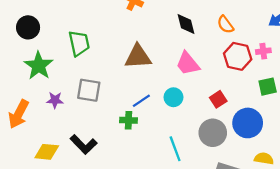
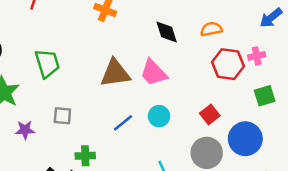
orange semicircle: (225, 25) -> (211, 29), turned 120
pink trapezoid: (188, 64) -> (154, 73), moved
gray square: (89, 90) -> (62, 116), size x0.7
green cross: (129, 120) -> (85, 156), moved

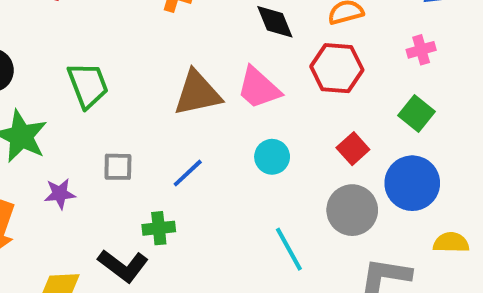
red hexagon: (228, 64) -> (337, 68), moved
green square: (265, 96) -> (417, 114), moved, turned -30
blue line: (123, 123) -> (188, 173), moved

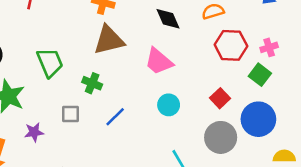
pink cross: (421, 50) -> (269, 47), moved
red hexagon: (337, 68) -> (231, 45), moved
brown triangle: (197, 93) -> (109, 40), moved
green cross: (159, 228) -> (92, 83), moved, turned 30

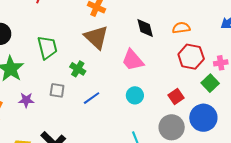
brown triangle: (109, 40) -> (96, 37), turned 48

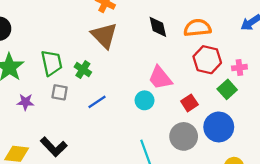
orange semicircle: (181, 28) -> (197, 28), size x1.4
green trapezoid: (47, 48) -> (52, 63), moved
pink trapezoid: (133, 60) -> (160, 78), moved

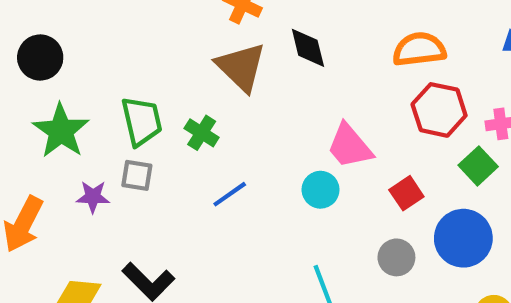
black diamond: (158, 27) -> (308, 48), moved
gray square: (60, 92) -> (137, 175), moved
gray circle: (184, 136) -> (396, 257), size x0.7

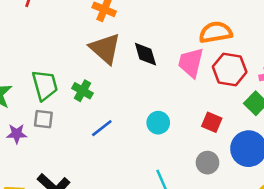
black diamond: (308, 48) -> (145, 54), moved
pink trapezoid: (350, 146) -> (191, 63), moved, turned 56
red square: (406, 193) -> (212, 122), turned -30

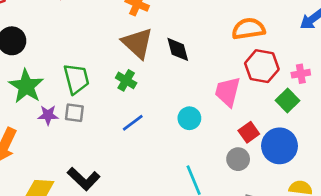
pink trapezoid: (191, 63) -> (228, 92), moved
green cross: (82, 91) -> (126, 80), moved
red square: (212, 122) -> (249, 132), moved, turned 30
purple star: (17, 134) -> (48, 115), moved

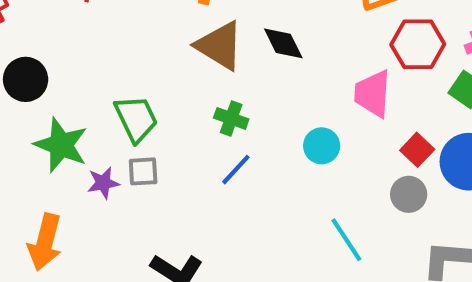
green cross: (126, 80) -> (231, 118), moved

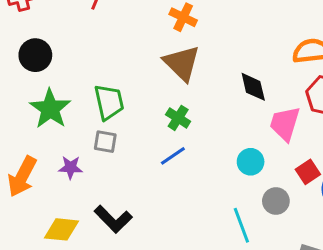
black diamond: (283, 43) -> (253, 87), moved
cyan circle: (322, 146) -> (251, 162), moved
purple star: (103, 183) -> (71, 167), moved
gray circle: (409, 194) -> (276, 201), moved

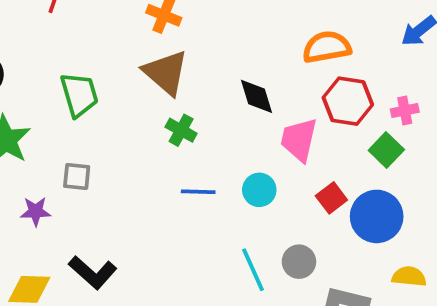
green trapezoid: (109, 102) -> (79, 95), moved
green cross: (178, 118) -> (181, 130), moved
blue line: (173, 156) -> (198, 192), moved, turned 40
gray circle: (276, 201) -> (299, 262), moved

